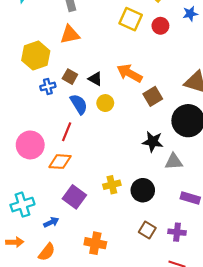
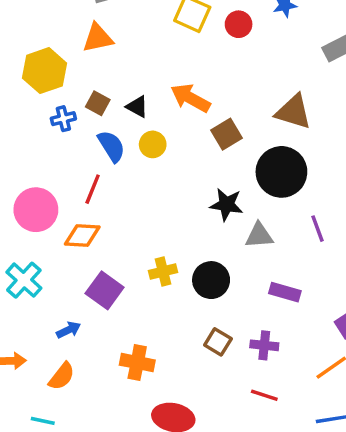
cyan cross: (22, 205) -> (24, 280), moved, turned -30

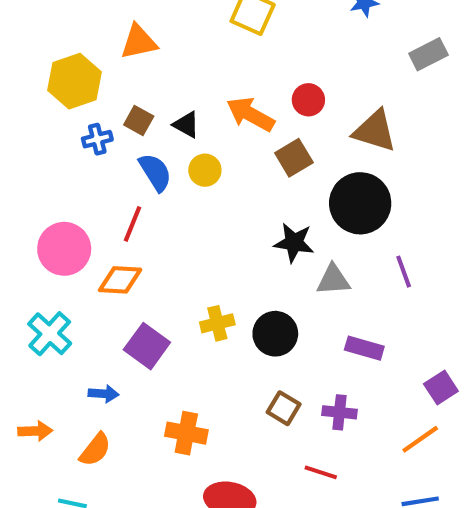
red circle: (239, 24) -> (308, 100), moved
blue arrow: (69, 330) -> (103, 394), turned 30
red line: (264, 395) -> (321, 472), moved

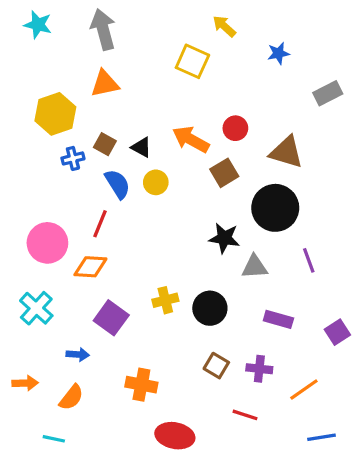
purple square: (441, 388) -> (337, 332), moved
orange line: (420, 439) -> (304, 389), moved

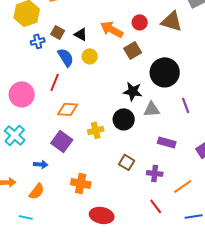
brown triangle: (286, 152) -> (172, 21), moved
orange diamond: (90, 267) -> (68, 109), moved
black circle: (210, 308) -> (124, 119), moved
brown square: (216, 366) -> (127, 162), moved
red line: (245, 415) -> (156, 206), moved, turned 35

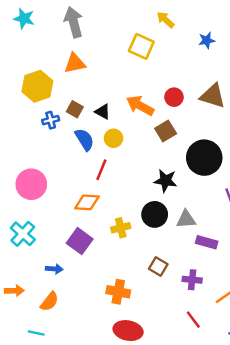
red line: (55, 82) -> (101, 170), moved
gray triangle: (152, 109) -> (186, 219), moved
orange cross: (81, 183) -> (118, 292), moved

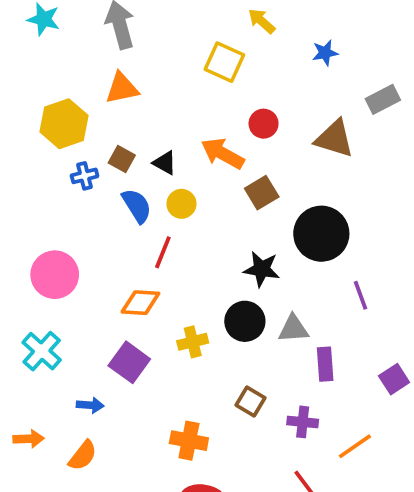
red circle: (174, 97) -> (264, 124), moved
purple rectangle: (207, 242) -> (325, 364), turned 70

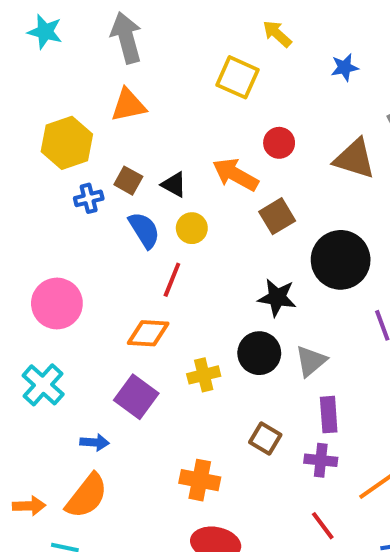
gray triangle: (293, 329) -> (311, 361), turned -36
purple rectangle: (325, 364) -> (329, 415), moved
orange arrow: (29, 439) -> (29, 506), moved
orange semicircle: (83, 456) -> (87, 496), size x1.4

